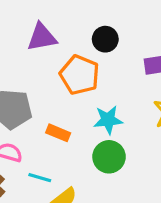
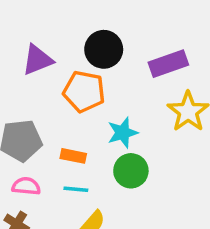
black circle: (105, 39) -> (104, 49), size x1.4
cyan line: (40, 178) -> (76, 189), moved

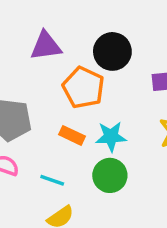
orange rectangle: (73, 156) -> (72, 135), moved

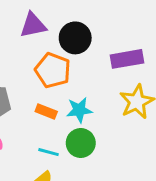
purple triangle: (46, 46) -> (33, 25), moved
cyan line: (52, 180) -> (49, 152), moved

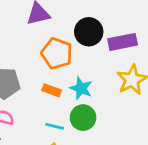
black circle: (75, 38) -> (89, 32), moved
cyan star: (79, 110) -> (81, 88), turned 30

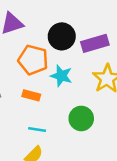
cyan star: (81, 88) -> (61, 76), moved
green circle: (83, 118) -> (81, 118), moved

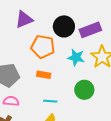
cyan star: (61, 76) -> (76, 57), moved

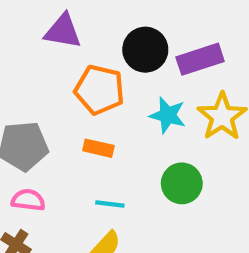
purple triangle: (24, 19) -> (63, 31), turned 30

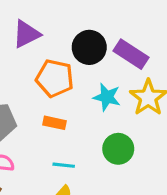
purple triangle: (63, 31) -> (26, 34), turned -36
purple rectangle: (200, 59) -> (131, 54), turned 52

